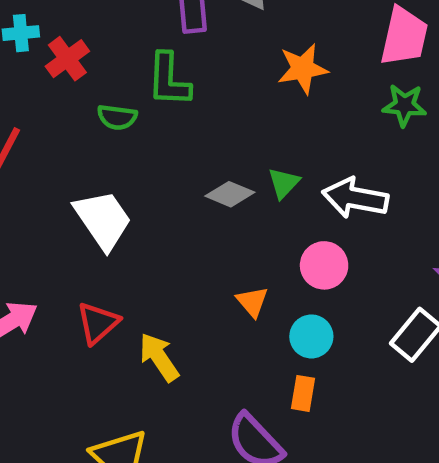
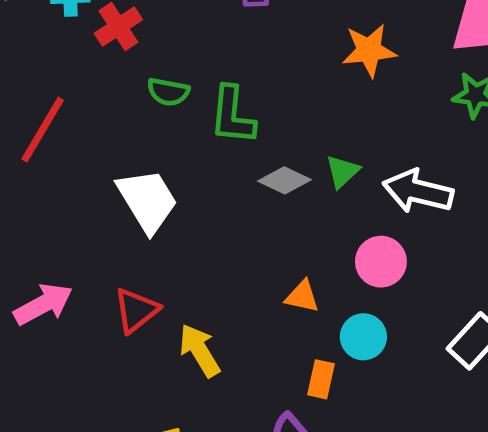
green L-shape: (169, 80) -> (232, 115), moved
orange triangle: (252, 302) -> (302, 296), turned -40
orange rectangle: (303, 393) -> (321, 379), moved

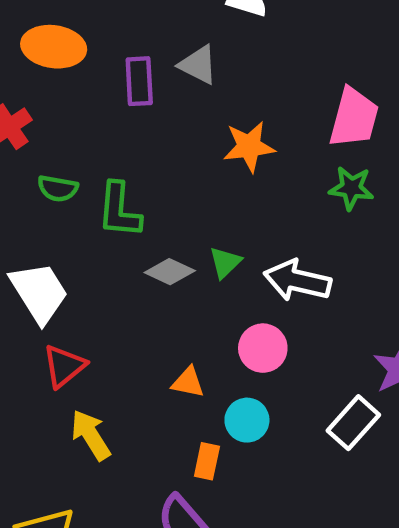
red triangle: (136, 310) -> (64, 366), moved

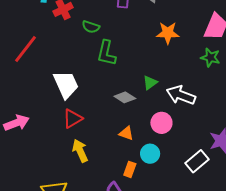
green semicircle: (58, 188) -> (91, 27), moved
gray diamond: (170, 272) -> (125, 97), moved

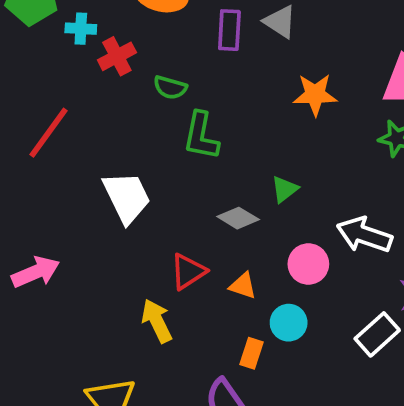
white arrow: (181, 95) -> (364, 235), moved
red triangle: (73, 119) -> (188, 272), moved

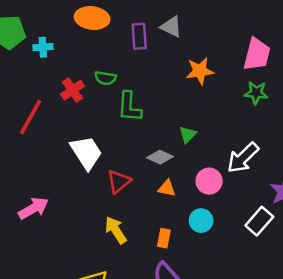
red cross: (117, 56) -> (72, 90), moved
white arrow: (364, 235) -> (243, 158), turned -56
red triangle: (188, 272) -> (119, 181), moved
orange triangle: (243, 286) -> (167, 188), moved
orange rectangle: (251, 353) -> (164, 238), moved

